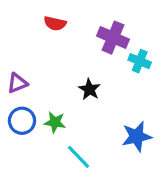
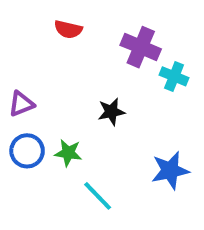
black star: (89, 89) -> (111, 112), turned 30

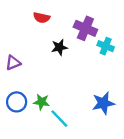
black star: (111, 112) -> (59, 47), moved
blue circle: (27, 151) -> (17, 102), moved
green star: (68, 153) -> (42, 102), moved

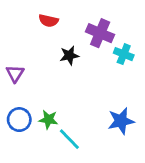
purple triangle: (13, 63) -> (15, 74), turned -35

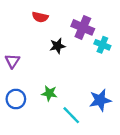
green star: (48, 120) -> (49, 93), moved
cyan line: (69, 139) -> (71, 115), moved

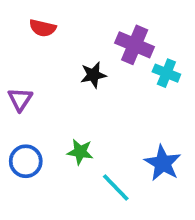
red semicircle: (40, 17) -> (43, 28), moved
blue star: (100, 100) -> (163, 163), turned -30

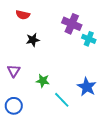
black star: (93, 75) -> (33, 40), moved
purple triangle: (20, 99) -> (14, 71), moved
blue circle: (26, 161) -> (14, 106), moved

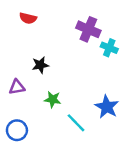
black star: (33, 40) -> (40, 65), moved
purple triangle: (14, 71) -> (17, 87), turned 48

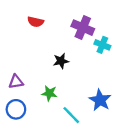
red semicircle: (28, 18) -> (36, 22), moved
black star: (40, 65) -> (61, 61), moved
blue circle: (17, 130) -> (16, 109), moved

